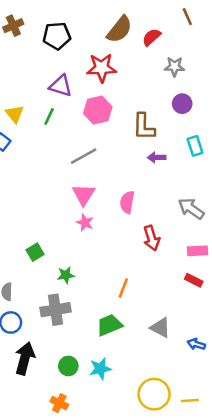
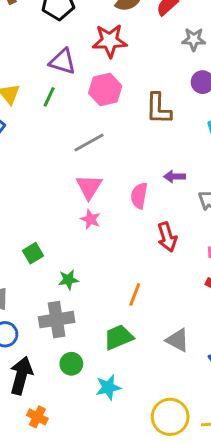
purple arrow: (157, 157) -> (175, 176), moved
green circle: (68, 366) -> (71, 364), moved
orange cross: (59, 403) -> (37, 417), moved

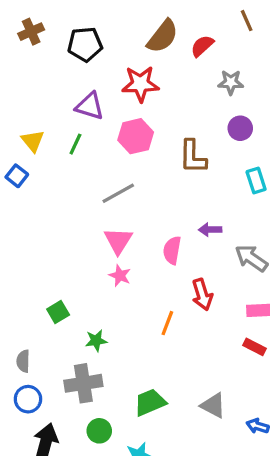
orange line: (135, 294) -> (167, 323), moved

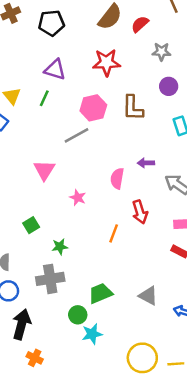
red star: (140, 84) -> (106, 62), moved
pink hexagon: (136, 136) -> (93, 108), moved
pink triangle: (118, 241) -> (44, 170), moved
green circle: (99, 431) -> (78, 315), moved

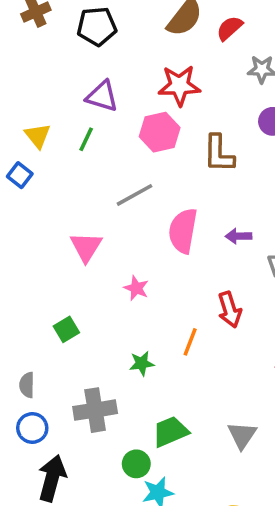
pink hexagon: (93, 108) -> (160, 132), moved
pink semicircle: (117, 178) -> (183, 231), moved, size x1.4
green star: (60, 247) -> (142, 363), moved
gray triangle: (148, 296) -> (242, 435), turned 36

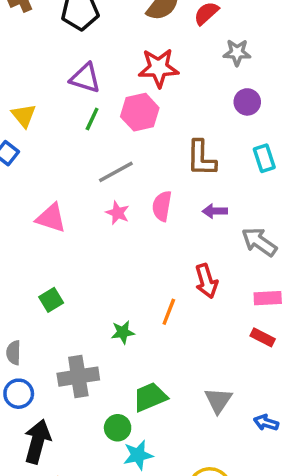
green line: (86, 139) -> (92, 119), moved
brown L-shape: (219, 154) -> (201, 158), moved
pink semicircle: (183, 231) -> (162, 206), size x0.7
pink triangle: (86, 247) -> (51, 218), moved, turned -44
pink star: (136, 288) -> (118, 213), moved

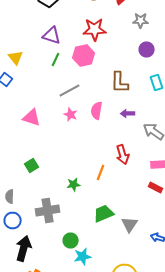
green trapezoid: (150, 397) -> (104, 214), moved

